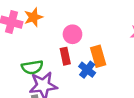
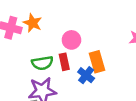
orange star: (33, 17) -> (33, 23), turned -30
green semicircle: (32, 67) -> (42, 63), moved

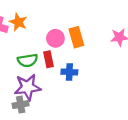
orange rectangle: (97, 62) -> (76, 37), moved
blue cross: (86, 75) -> (69, 72), turned -35

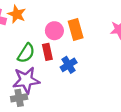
green semicircle: (28, 60) -> (26, 53), turned -48
blue cross: (69, 72) -> (69, 65), turned -35

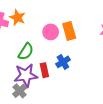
red rectangle: (47, 52) -> (44, 70), moved
gray cross: (19, 98) -> (20, 91), turned -32

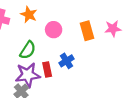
orange star: (18, 17) -> (29, 15), moved
orange rectangle: (69, 31) -> (87, 31), moved

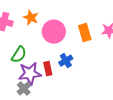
pink circle: (54, 30) -> (54, 32), size x1.5
green semicircle: (28, 50) -> (19, 55), moved

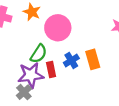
orange rectangle: (85, 33) -> (93, 59), moved
green semicircle: (19, 55) -> (39, 54), moved

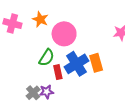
blue cross: (71, 60) -> (76, 64), size x1.6
purple star: (31, 75) -> (47, 92), moved, size x0.6

